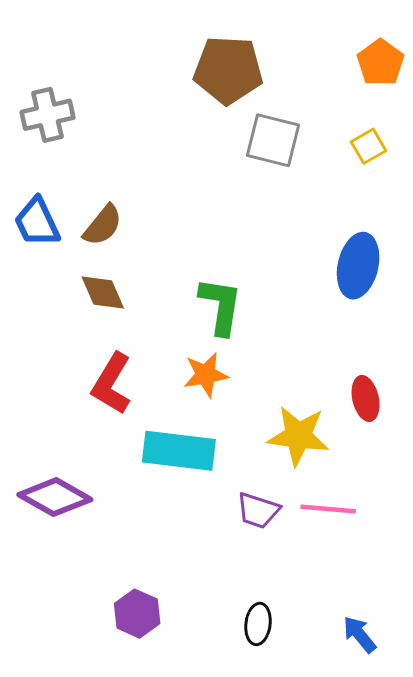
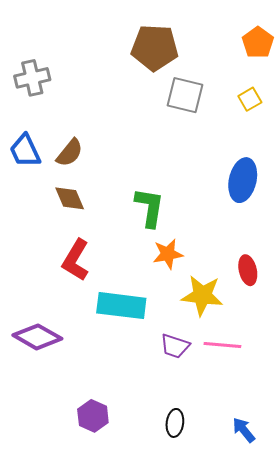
orange star: (206, 375) -> (168, 254), moved

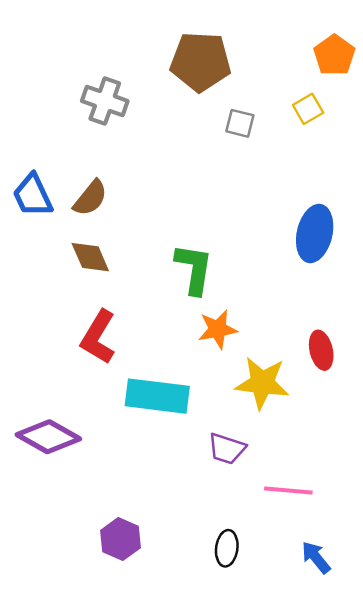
gray cross: (32, 78) -> (105, 101), moved, turned 32
gray square: (185, 95) -> (240, 123), size x0.6
yellow square: (250, 99) -> (308, 109), moved
pink line: (222, 345) -> (288, 491), moved

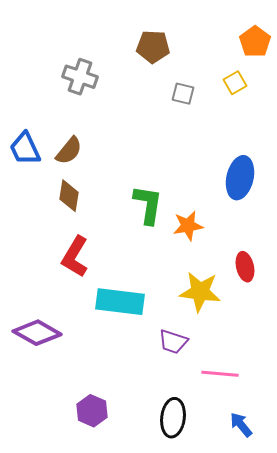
brown pentagon: (201, 62) -> (153, 47), size x0.7
brown diamond: (90, 257) -> (69, 196), turned 32
orange star: (218, 329) -> (188, 226), moved
black ellipse: (227, 548) -> (173, 418), size x1.4

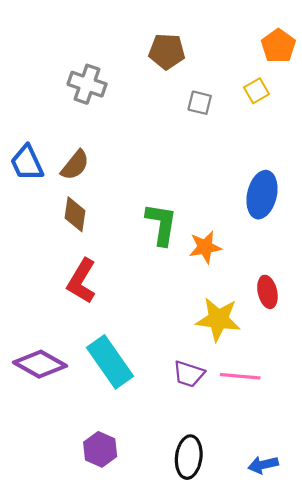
cyan rectangle: (120, 302) -> (110, 362), moved, turned 48
pink line: (220, 374) -> (240, 376), moved
blue arrow: (241, 425) -> (263, 465), turned -64

